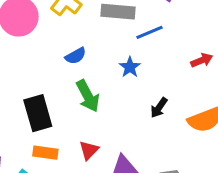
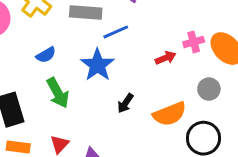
blue star: (130, 67) -> (97, 65), size x1.6

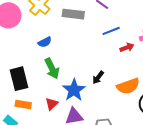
blue line: (116, 32) -> (111, 31), moved
blue star: (97, 65) -> (74, 90), moved

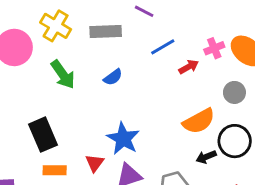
blue semicircle: (45, 42) -> (113, 77), moved
green arrow: (52, 68) -> (63, 74), moved
black arrow: (98, 77) -> (206, 157), moved, turned 40

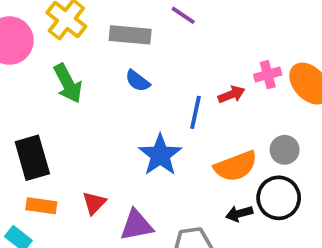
blue line: (163, 47) -> (195, 112), moved, turned -55
blue semicircle: (113, 77) -> (138, 81), moved, turned 66
gray circle: (234, 92) -> (285, 150), moved
blue star: (123, 139) -> (160, 155), moved

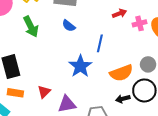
red arrow: (231, 94) -> (119, 13), moved

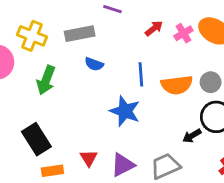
green arrow: (31, 27) -> (46, 80), turned 65
orange semicircle: (121, 73) -> (177, 85), moved, turned 30

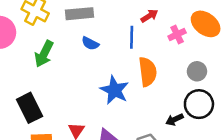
pink cross: (183, 33) -> (177, 34), moved
blue line: (141, 74) -> (132, 37), moved
orange semicircle: (177, 85) -> (148, 72), moved, turned -96

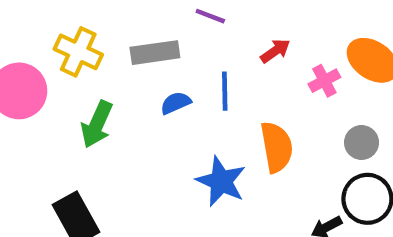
blue line: (132, 37) -> (225, 91), moved
blue semicircle: (90, 43) -> (176, 103), turned 132

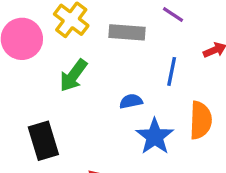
blue semicircle: (176, 103) -> (131, 101), moved

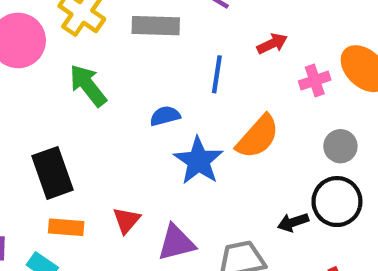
green arrow: (73, 75) -> (88, 85), turned 108
orange semicircle: (201, 120) -> (258, 137), turned 42

